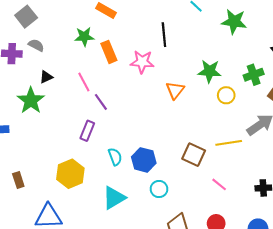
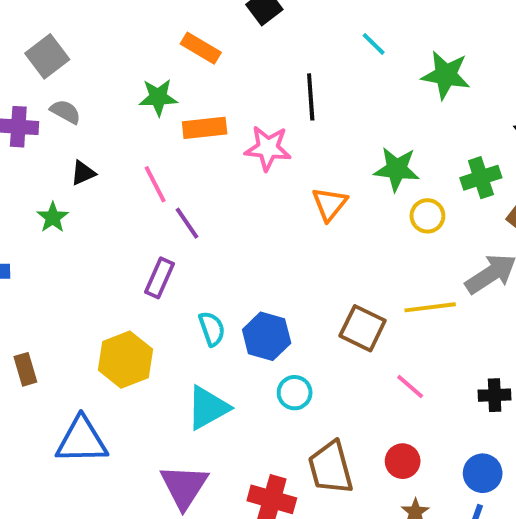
orange rectangle: (109, 52) -> (205, 128), turned -75
green star: (31, 101) -> (53, 217), size x0.6

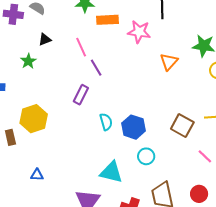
yellow hexagon: (125, 360) -> (34, 119), moved
cyan triangle: (208, 408) -> (111, 172), moved, turned 40
blue triangle: (82, 440) -> (37, 175), size x0.5

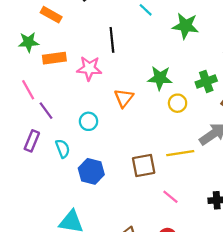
cyan semicircle: (106, 122) -> (63, 149), moved
brown square: (182, 126) -> (144, 166), turned -35
cyan circle: (146, 156) -> (89, 121), moved

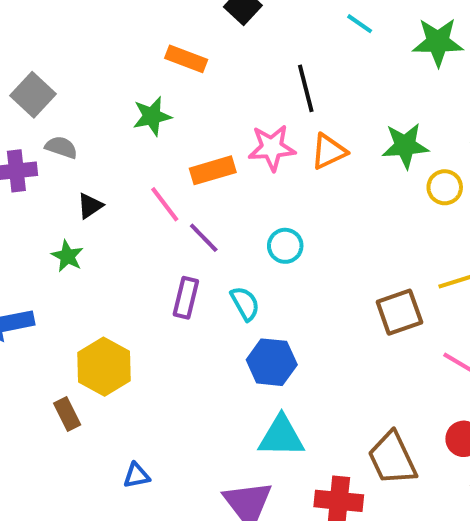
orange rectangle: (54, 58) -> (213, 170), moved
orange triangle: (124, 98) -> (329, 151), moved, turned 36
blue hexagon: (91, 171) -> (272, 362), moved

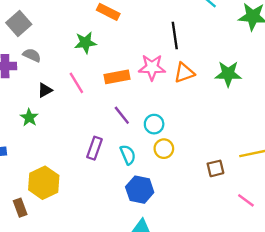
yellow circle: (445, 187) -> (164, 149), moved
pink line: (165, 204) -> (76, 83), moved
purple line: (204, 238) -> (122, 115), moved
brown square: (399, 312) -> (215, 168), size x0.7

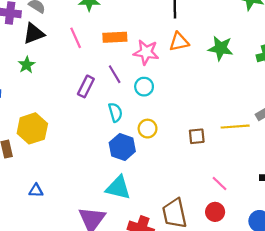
pink star: (152, 67) -> (146, 52), moved
black triangle: (45, 90) -> (34, 34), moved, size x1.5
purple rectangle: (94, 148) -> (86, 86), moved
yellow circle: (164, 149) -> (148, 129), moved
pink line: (246, 200) -> (220, 183), moved

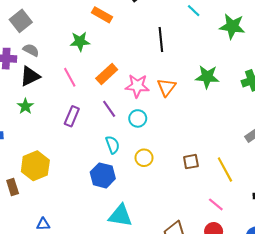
orange rectangle: (115, 37) -> (107, 74), turned -35
orange triangle: (179, 42) -> (166, 87), moved, turned -36
purple rectangle: (86, 86) -> (72, 116), moved
yellow line: (235, 127) -> (225, 170), moved, turned 70
blue hexagon: (122, 147) -> (103, 175), moved

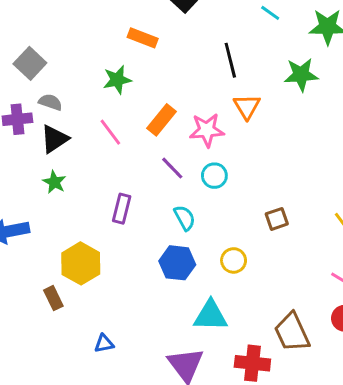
green star: (207, 77) -> (301, 75), moved
orange triangle: (166, 87) -> (247, 107), moved
purple rectangle: (72, 116) -> (122, 209), moved
yellow circle: (144, 158) -> (234, 260), moved
brown square: (191, 162) -> (277, 219), moved

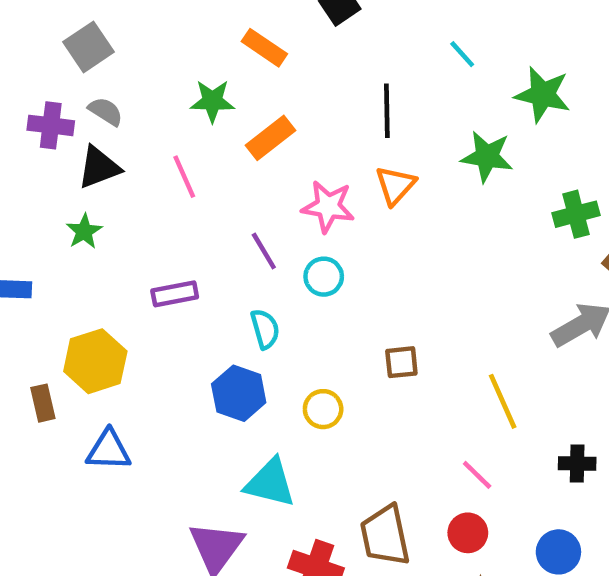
orange rectangle: (162, 120) -> (271, 138), moved
purple rectangle: (122, 209) -> (175, 294), turned 52
blue triangle: (104, 344) -> (108, 450), moved, size x1.5

